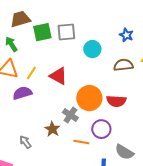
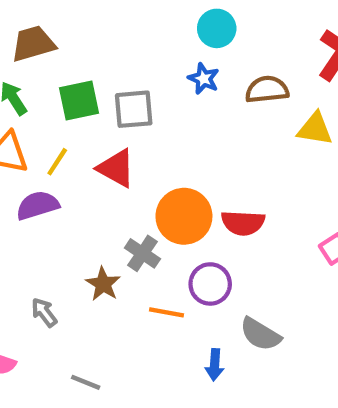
green square: (42, 32) -> (79, 100), moved
gray square: (66, 32) -> (134, 109), moved
blue star: (126, 35) -> (204, 79), moved
cyan circle: (92, 49) -> (217, 28), moved
brown semicircle: (123, 65) -> (267, 90), moved

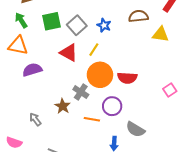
blue star: (204, 79) -> (104, 25), moved
gray square: (134, 109) -> (77, 25), turned -36
yellow line: (57, 162) -> (94, 50), moved

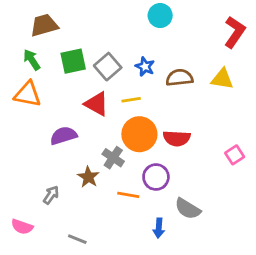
brown semicircle: (138, 16) -> (179, 78), moved
yellow line: (94, 50) -> (131, 100), turned 48
purple semicircle: (32, 70) -> (63, 136), moved
gray arrow: (35, 119) -> (51, 195), turned 72

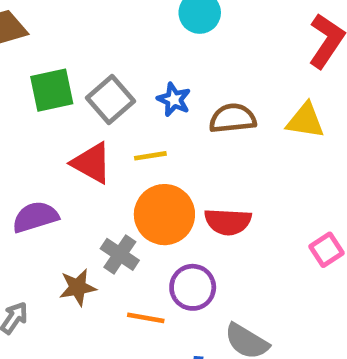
brown star: (88, 177) -> (78, 287), turned 30

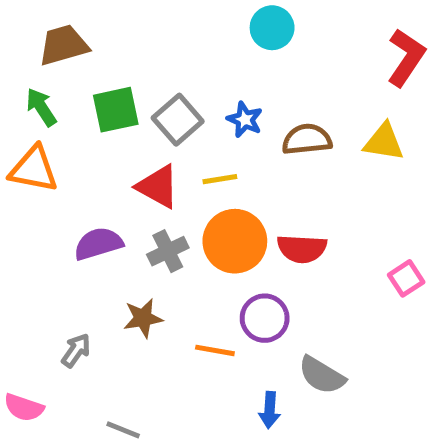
gray cross: (120, 254) -> (168, 251), moved, turned 30

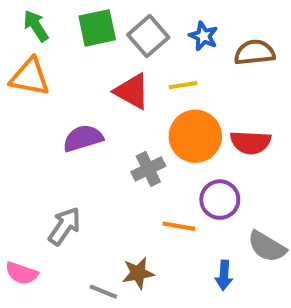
gray cross: (168, 251) -> (148, 169), moved
brown star: (143, 318) -> (138, 273), moved
gray arrow: (76, 350) -> (65, 226), size x1.4

